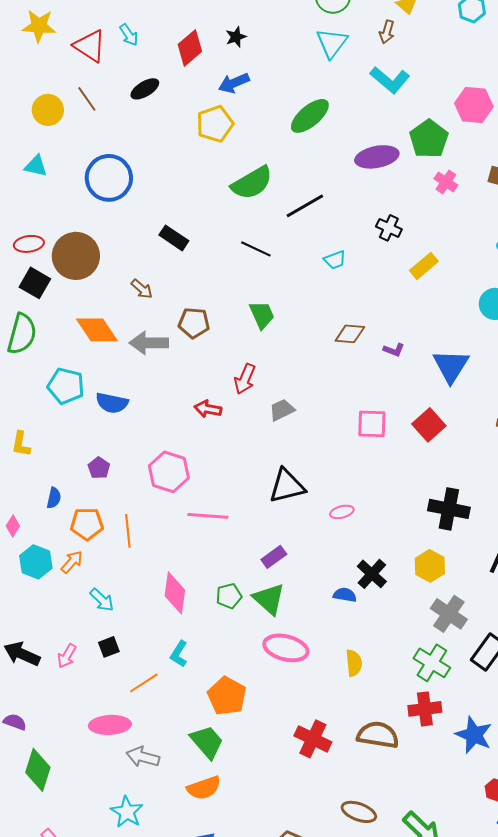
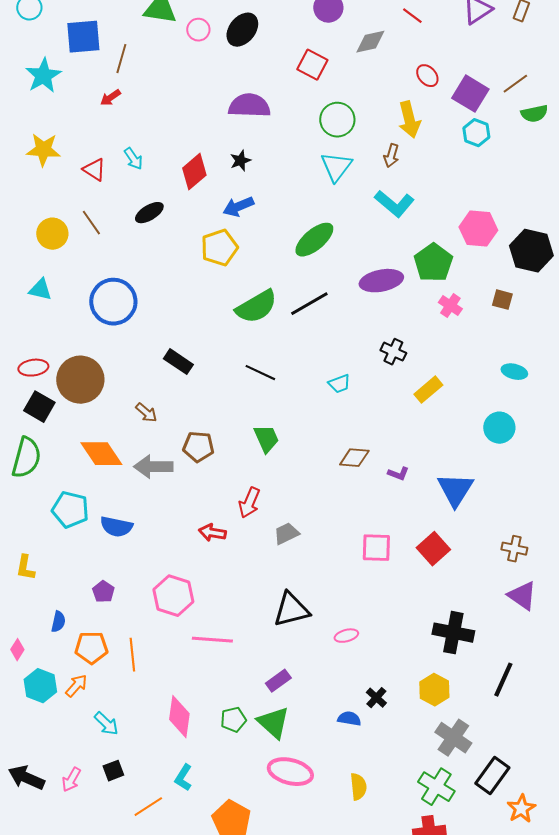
red triangle: (90, 46) -> (94, 170), size x0.7
black line: (305, 206) -> (309, 304), moved
black cross: (372, 574) -> (376, 698), size x0.7

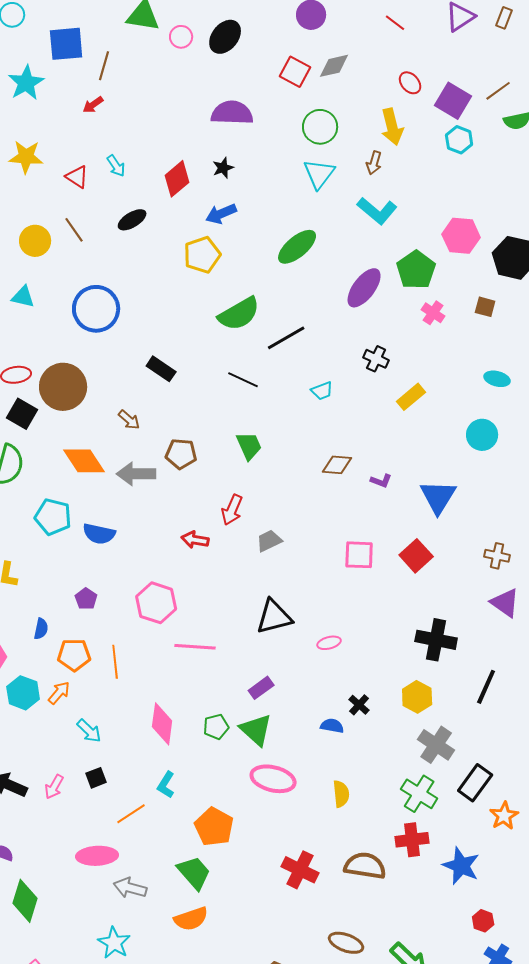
gray diamond: (370, 42) -> (334, 66), moved
purple ellipse: (381, 281) -> (364, 288), turned -42
black line: (309, 304) -> (286, 338), moved

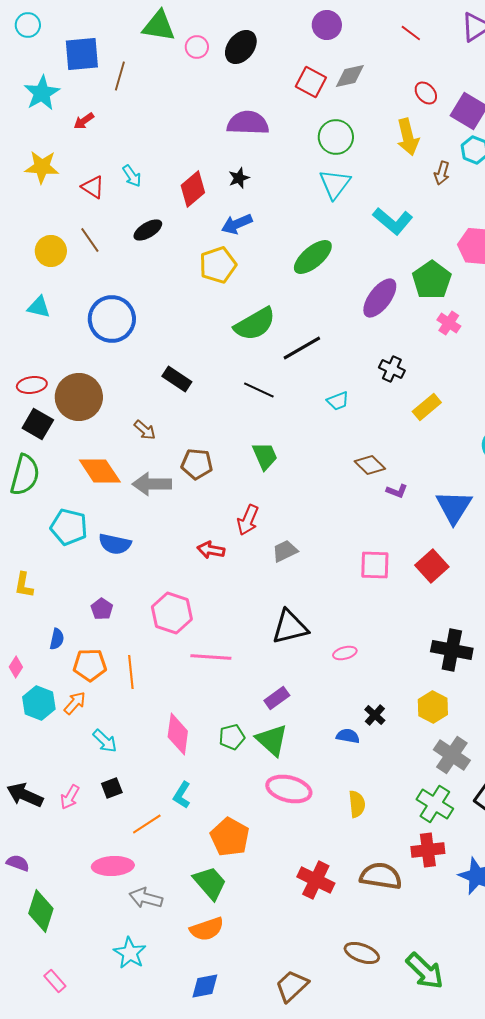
red arrow: (93, 105) -> (84, 121), moved
brown arrow: (374, 163) -> (442, 173), moved
brown diamond: (337, 465) -> (370, 465), moved, turned 40

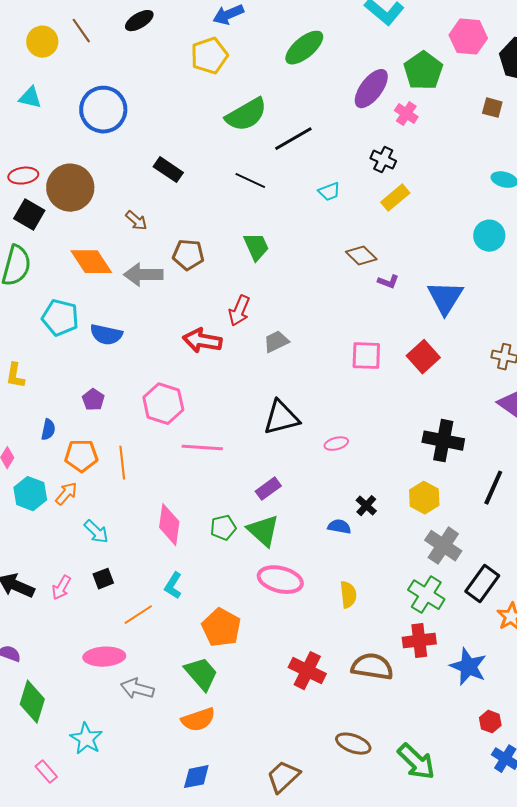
pink cross: (449, 323) -> (406, 114), moved
yellow rectangle: (427, 407) -> (395, 198), moved
red arrow: (211, 550) -> (202, 341), size x1.4
cyan star: (130, 953) -> (86, 739), moved

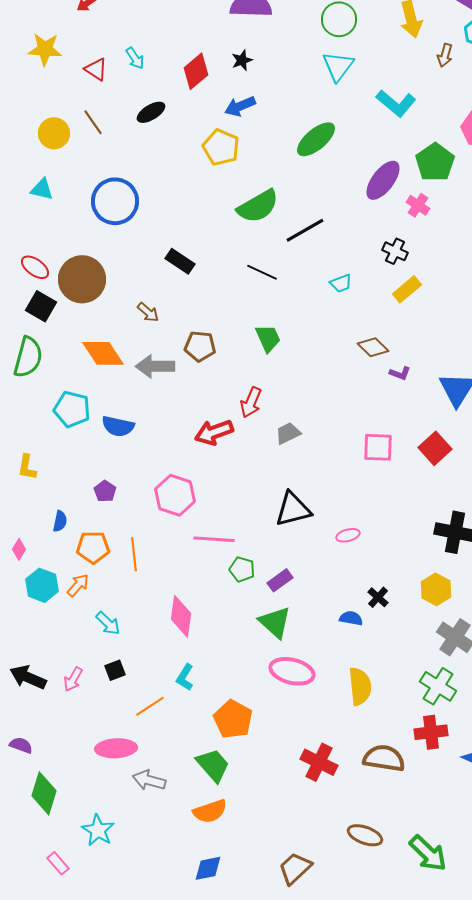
yellow pentagon: (209, 56) -> (221, 147), turned -30
red ellipse: (23, 176) -> (35, 267), turned 44
red arrow: (202, 341) -> (214, 432), turned -30
green pentagon: (223, 528) -> (242, 569), moved, turned 30
yellow semicircle: (348, 595) -> (360, 686), size x1.4

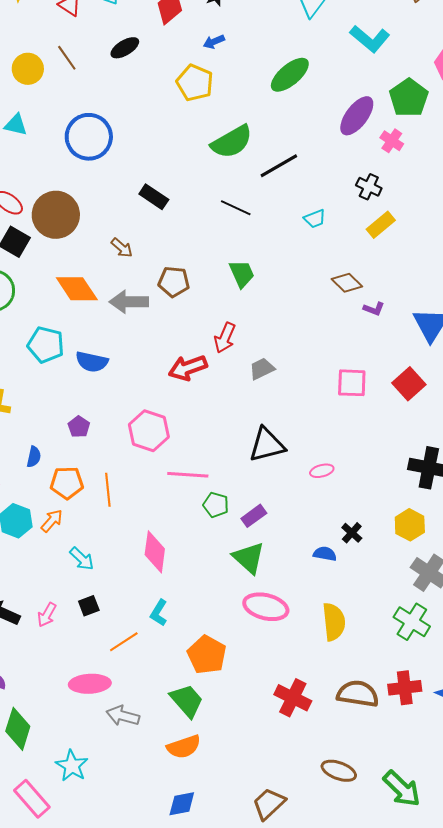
blue arrow: (240, 106) -> (214, 42), size x0.7
red cross: (431, 732) -> (405, 688), moved
pink rectangle: (58, 863) -> (32, 799), size x1.6

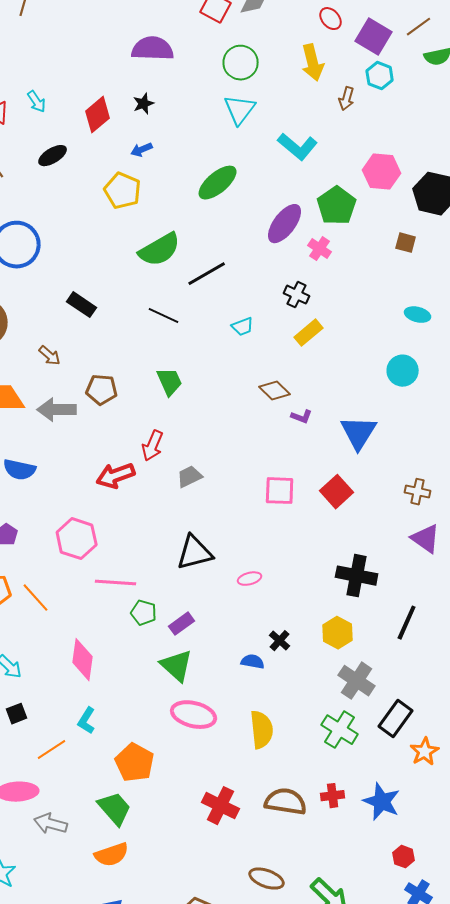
orange line: (108, 490) -> (36, 598), turned -36
red cross: (405, 688) -> (333, 796), size x0.7

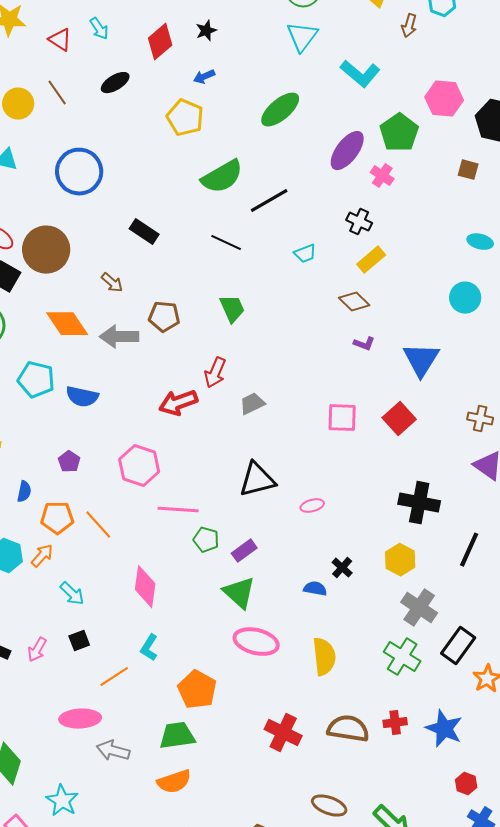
brown diamond: (275, 391) -> (354, 302), moved
green trapezoid: (115, 809) -> (177, 736), turned -57

